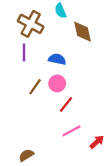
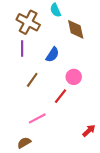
blue semicircle: (57, 59) -> (52, 55), turned 112
pink circle: (57, 83) -> (74, 77), moved
pink line: (71, 131) -> (37, 118), moved

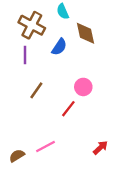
blue semicircle: (52, 55) -> (59, 47), moved
pink line: (37, 118) -> (46, 146), moved
brown semicircle: (24, 143) -> (17, 156), moved

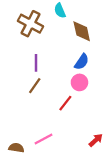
blue semicircle: (59, 47) -> (82, 62), moved
purple line: (25, 55) -> (36, 63), moved
brown semicircle: (17, 156) -> (16, 148), turned 40

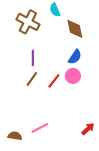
red line: (65, 103) -> (54, 81), moved

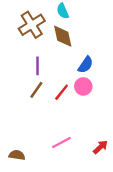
brown cross: (28, 22) -> (32, 25), turned 30
brown diamond: (75, 29) -> (63, 36), moved
pink line: (40, 128) -> (62, 142), moved

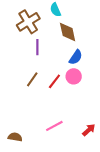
brown diamond: (63, 36) -> (68, 32), moved
purple line: (38, 66) -> (37, 47), moved

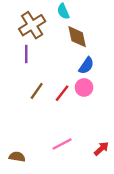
purple line: (37, 47) -> (26, 54), moved

